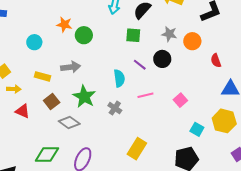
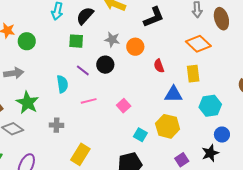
gray cross: (115, 108) -> (57, 125), moved, turned -32

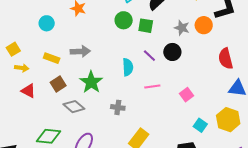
green circle: (27, 41) -> (124, 20), moved
orange circle: (135, 47) -> (204, 25), moved
red semicircle: (159, 66) -> (226, 59), size x1.5

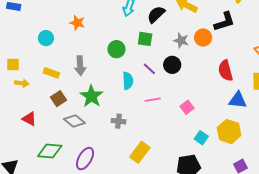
green circle: (124, 20) -> (116, 49), moved
yellow square: (13, 49) -> (13, 64), turned 32
gray arrow: (80, 51) -> (80, 66), turned 90
red triangle: (28, 91) -> (29, 119), moved

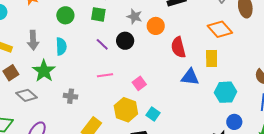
orange circle: (203, 38) -> (156, 26), moved
green circle: (116, 49) -> (65, 15), moved
cyan semicircle: (128, 81) -> (61, 46), moved
yellow hexagon: (229, 132) -> (126, 110), moved

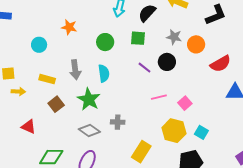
red semicircle: (178, 47) -> (220, 64), turned -100
pink line: (105, 75) -> (159, 97), moved
gray diamond: (27, 95) -> (89, 130), moved

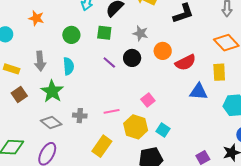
orange circle: (196, 44) -> (163, 51), moved
pink line: (159, 97) -> (112, 111), moved

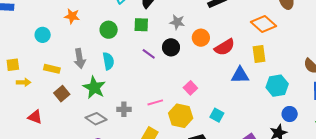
cyan square: (163, 130) -> (217, 115), moved

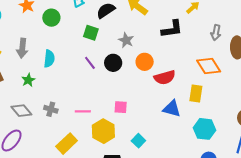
green circle: (109, 30) -> (51, 18), moved
green star: (94, 88) -> (28, 80), size x0.6
pink square: (190, 88) -> (121, 107), turned 32

